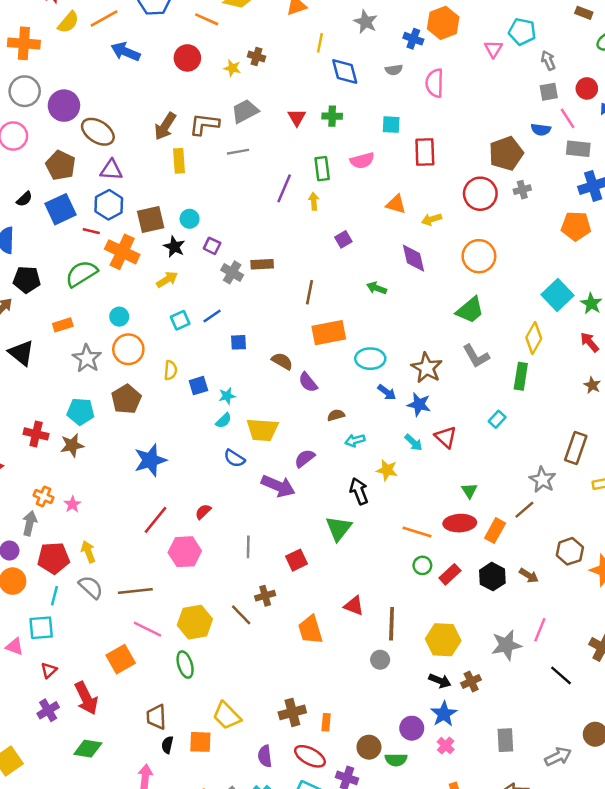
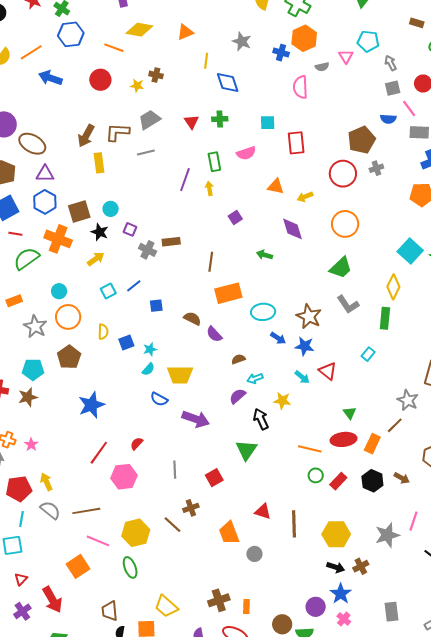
gray semicircle: (394, 70) -> (322, 67), moved
red line: (91, 231) -> (15, 234), moved
purple semicircle: (305, 458) -> (238, 396), moved
gray circle: (380, 660) -> (254, 554), moved

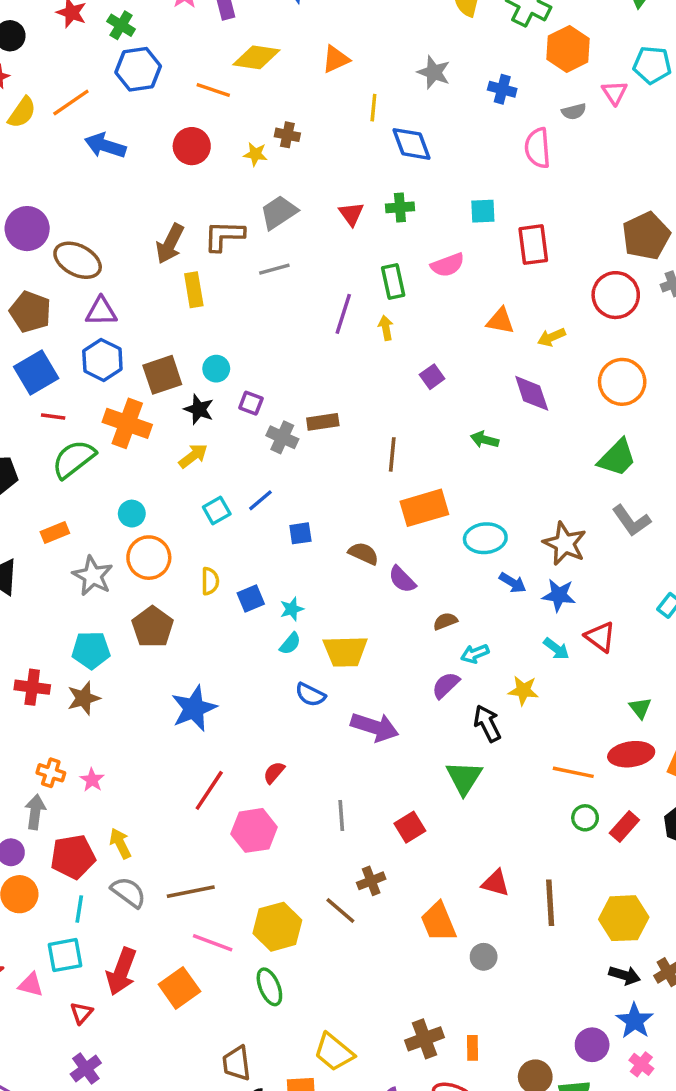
orange hexagon: (304, 38) -> (568, 49), moved
red arrow: (52, 600) -> (121, 971), moved, turned 52

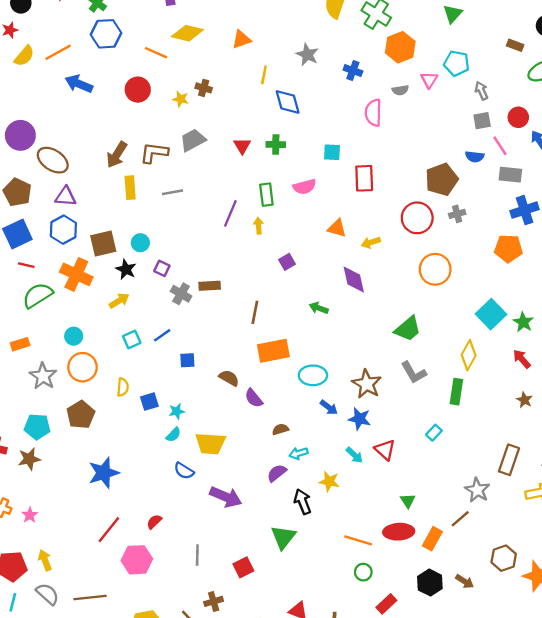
gray line: (274, 269) -> (172, 192), moved
orange circle: (622, 382) -> (435, 269), moved
red rectangle: (624, 827) -> (386, 604), moved

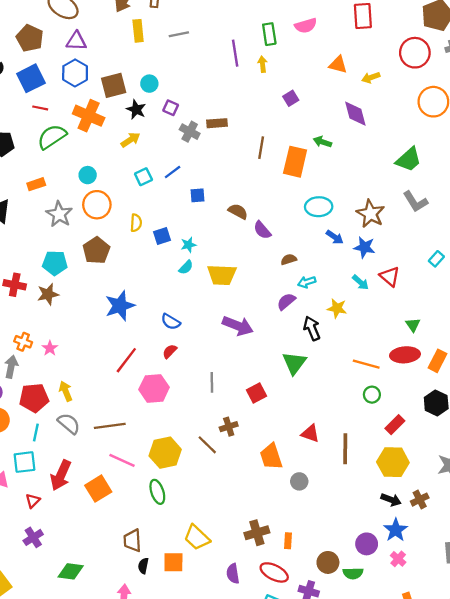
purple line: (230, 213) -> (235, 53), turned -30
orange rectangle: (273, 351) -> (295, 162), moved, turned -64
blue semicircle: (184, 471) -> (171, 322), moved

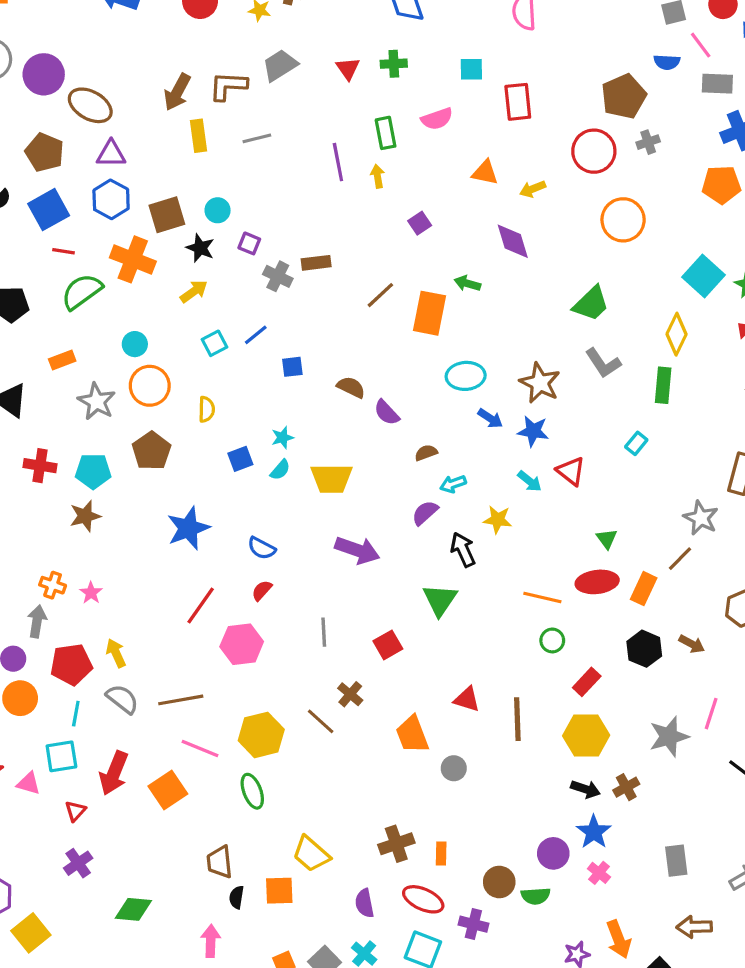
brown line: (261, 148) -> (380, 295), turned 40
blue square: (162, 236) -> (240, 459), moved
red cross: (15, 285) -> (40, 466), moved
brown cross: (229, 427) -> (350, 694), turned -30

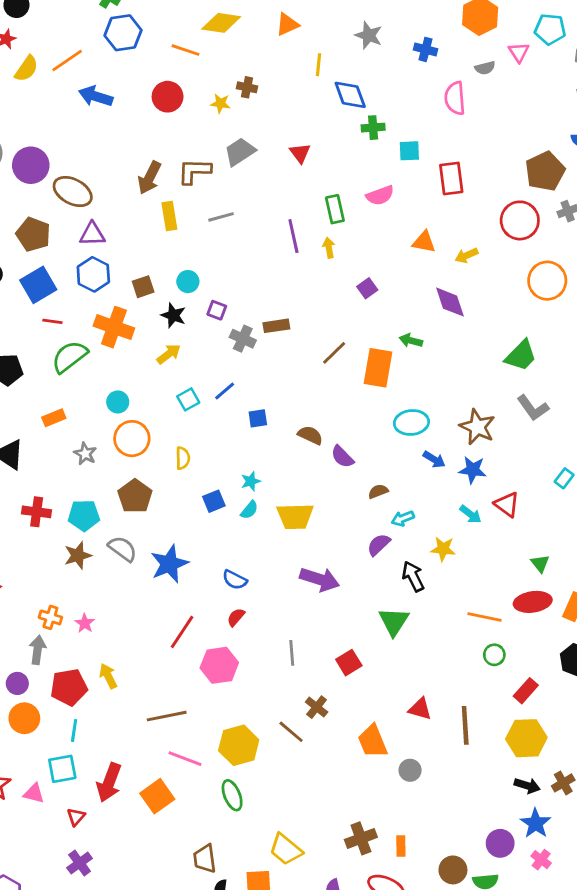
green cross: (394, 64) -> (373, 128), moved
brown square: (167, 215) -> (143, 287), size x0.7
gray star: (97, 401) -> (85, 454), size x0.7
gray semicircle: (122, 699) -> (123, 549), moved

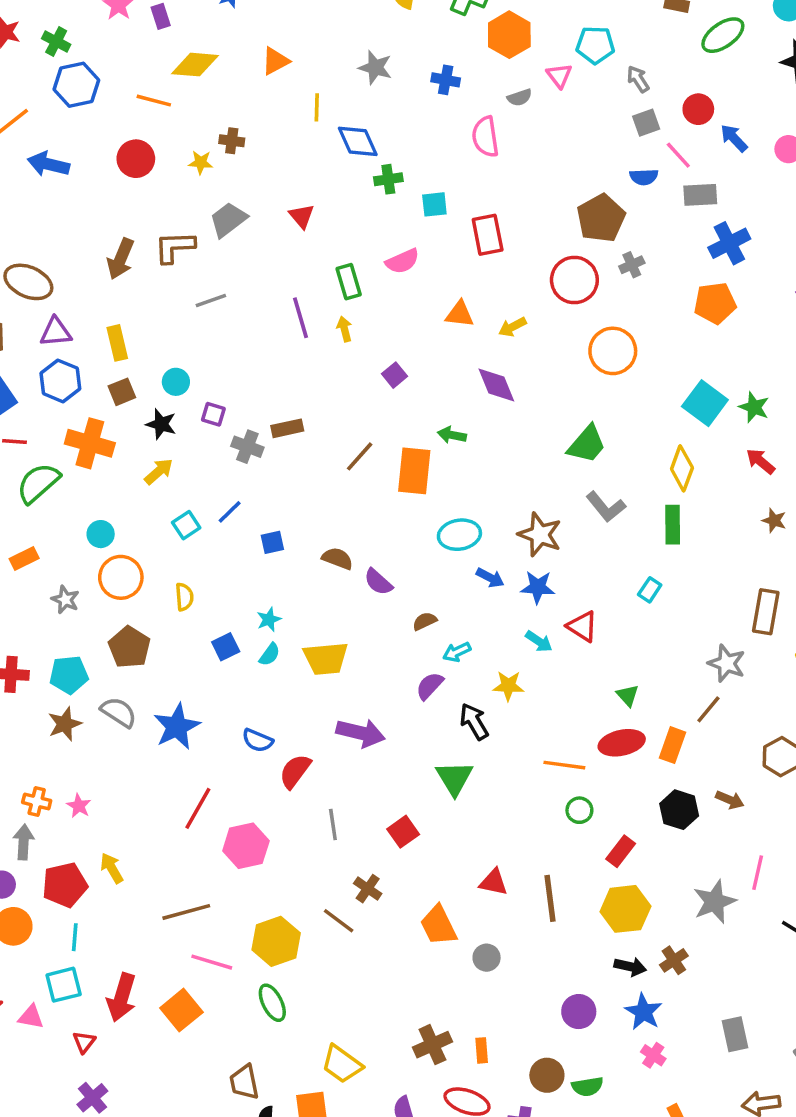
yellow rectangle: (169, 216) -> (117, 343), moved
red semicircle: (236, 617) -> (295, 771), moved, size x1.5
purple circle: (500, 843) -> (579, 1012), moved

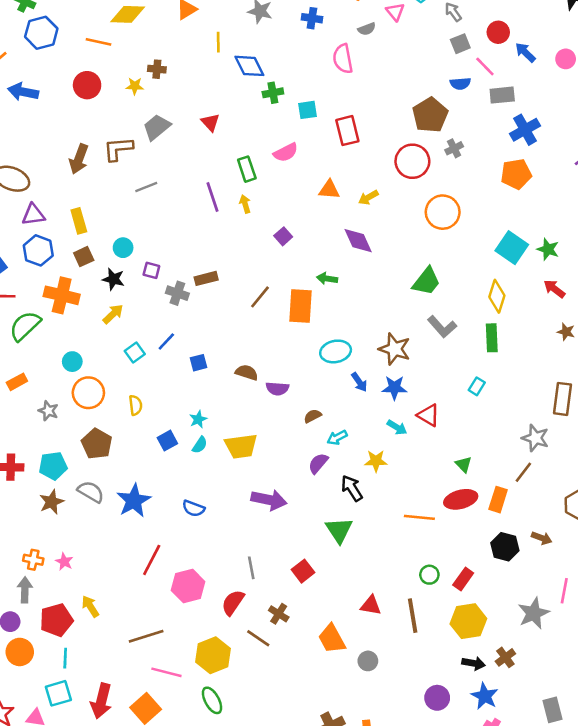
blue arrow: (490, 578) -> (359, 382), turned 30
purple semicircle: (378, 582) -> (277, 389), turned -35
red semicircle: (295, 771) -> (233, 602), moved
green circle: (579, 810) -> (429, 575), moved

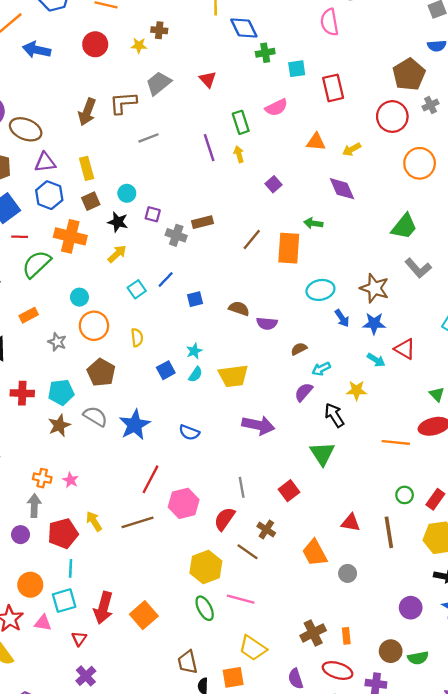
brown line: (146, 636) -> (138, 522), moved
orange circle: (20, 652) -> (30, 585), moved
pink line: (166, 672) -> (241, 599), moved

